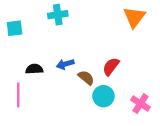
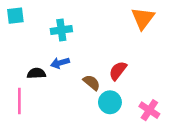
cyan cross: (58, 15) -> (61, 30), moved
cyan square: (15, 28) -> (15, 16), moved
blue arrow: (65, 64) -> (60, 63), moved

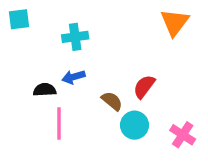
pink line: (19, 101) -> (59, 124), moved

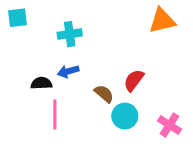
orange triangle: (175, 22) -> (162, 21), turned 40

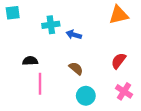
blue arrow: (68, 71) -> (74, 35), moved, turned 32
red semicircle: (134, 80) -> (119, 61), moved
cyan circle: (125, 116) -> (86, 96), moved

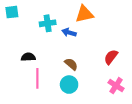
orange triangle: (119, 15) -> (84, 14), moved
cyan circle: (86, 96) -> (69, 85), moved

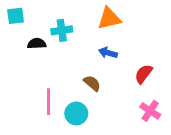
blue arrow: (69, 32) -> (108, 53), moved
black semicircle: (28, 57) -> (37, 44), moved
cyan circle: (69, 85) -> (76, 114), moved

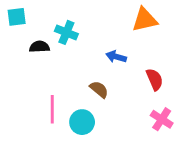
orange triangle: (109, 18) -> (145, 20), moved
cyan cross: (62, 30) -> (66, 32), turned 30
red semicircle: (144, 74) -> (155, 79), turned 120

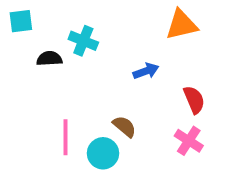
blue arrow: (116, 57) -> (146, 71), turned 144
brown semicircle: (99, 89) -> (124, 126), moved
pink cross: (162, 119) -> (189, 141), moved

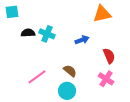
cyan cross: (83, 41) -> (47, 34), moved
pink line: (65, 137) -> (37, 77), turned 54
cyan circle: (103, 153) -> (67, 91), moved

